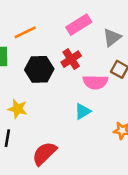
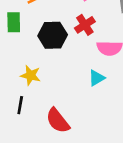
red semicircle: (44, 153) -> (58, 121), turned -84

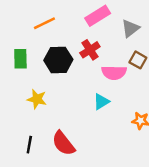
green rectangle: (14, 22) -> (20, 59), moved
black line: (20, 105) -> (29, 145), moved

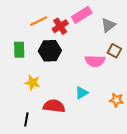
red cross: (90, 50) -> (60, 26), moved
cyan triangle: (101, 102) -> (82, 93), moved
red semicircle: (63, 143) -> (54, 106), moved, turned 135

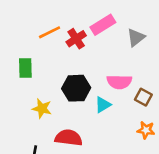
black hexagon: (50, 51) -> (76, 88), moved
brown square: (114, 51) -> (143, 97), moved
cyan triangle: (82, 93) -> (103, 105), moved

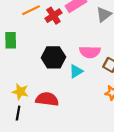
yellow star: (42, 108) -> (20, 92), moved

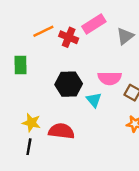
red cross: (53, 16) -> (69, 37), turned -35
cyan triangle: (76, 71) -> (94, 100), turned -40

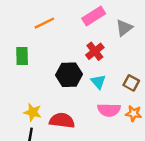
red cross: (69, 37) -> (95, 51), moved, turned 30
pink semicircle: (110, 78) -> (109, 110), moved
cyan triangle: (94, 100) -> (98, 82), moved

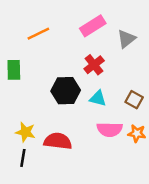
cyan triangle: (98, 82) -> (98, 98), turned -35

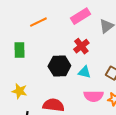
yellow star: (25, 132) -> (19, 91), moved

